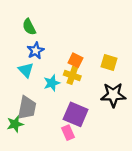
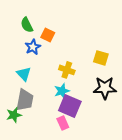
orange square: (76, 60) -> (48, 35), moved
cyan triangle: (26, 70) -> (24, 74), moved
cyan star: (52, 83) -> (62, 91), moved

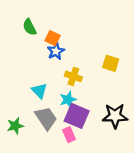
blue star: (33, 47) -> (56, 51), moved
cyan triangle: (24, 74) -> (39, 91), moved
black star: (105, 88) -> (115, 116), moved
gray trapezoid: (25, 100) -> (46, 118), moved, turned -45

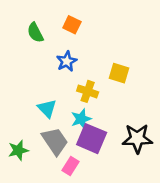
orange square: (53, 38) -> (72, 25), moved
yellow square: (111, 63) -> (119, 73), moved
pink rectangle: (69, 135) -> (71, 166), moved, turned 56

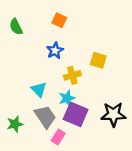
green semicircle: (35, 33) -> (16, 27), moved
yellow cross: (88, 91) -> (72, 75), turned -35

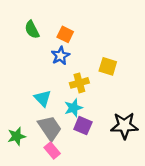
orange square: (59, 20) -> (65, 34), moved
green semicircle: (16, 27) -> (32, 30), moved
purple square: (76, 114) -> (83, 126), size x0.7
pink rectangle: (58, 137) -> (52, 150), moved, turned -72

